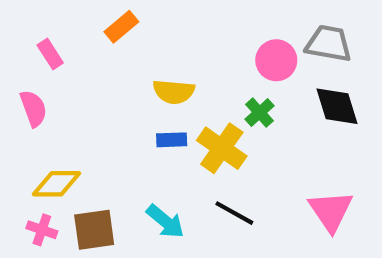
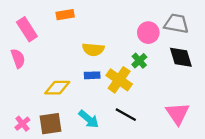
orange rectangle: (121, 27) -> (65, 15), turned 30
pink rectangle: (50, 54) -> (27, 29), size x1.5
yellow diamond: (56, 184) -> (57, 88), moved
pink cross: (42, 230) -> (22, 124), turned 32

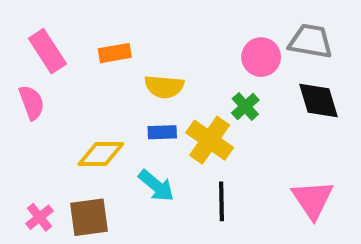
orange rectangle: (65, 15) -> (115, 53), moved
black line: (126, 115) -> (222, 201), turned 60
cyan arrow: (89, 119) -> (156, 186), moved

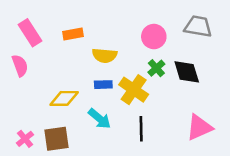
pink circle: (261, 57) -> (154, 37), moved
black diamond: (318, 101) -> (187, 72), moved
pink triangle: (313, 199) -> (199, 127), turned 40

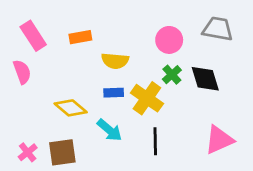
yellow diamond: (64, 98) -> (71, 108), turned 40

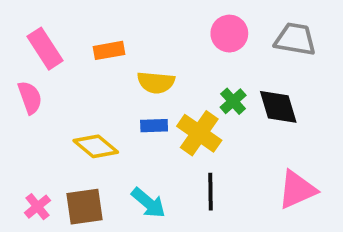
pink circle: (169, 40) -> (229, 34), moved
cyan arrow: (109, 130) -> (148, 203), moved

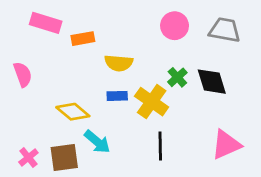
pink rectangle: (45, 49) -> (46, 23), moved, turned -40
cyan arrow: (148, 203) -> (97, 142), moved

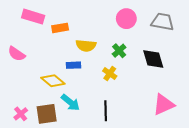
pink semicircle: (23, 74) -> (17, 54), turned 144
green cross: (177, 77) -> (119, 51), moved
blue rectangle: (117, 96) -> (74, 65), moved
yellow cross: (152, 102) -> (110, 73), size x0.6
black line: (160, 146) -> (106, 111), moved

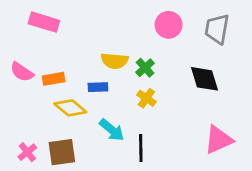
gray trapezoid: (163, 22) -> (217, 29), turned -90
orange rectangle: (60, 28) -> (54, 79), moved
green cross: (119, 51) -> (145, 68), moved
cyan arrow: (70, 102) -> (112, 130), moved

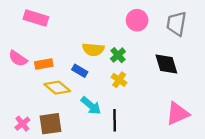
blue rectangle: (98, 87) -> (80, 71), turned 32

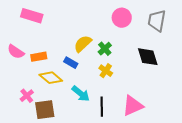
yellow semicircle: (93, 49) -> (83, 44), turned 132
pink triangle: (178, 114) -> (133, 106), moved
pink cross: (22, 124) -> (27, 96), moved

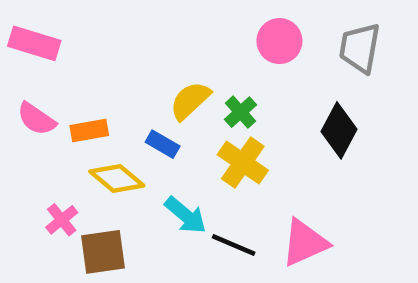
pink rectangle: (32, 16) -> (34, 43), moved
black diamond: (148, 57) -> (339, 130), turned 45
yellow cross: (106, 71) -> (243, 162), size x1.5
black line: (102, 107) -> (234, 245), turned -66

